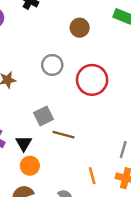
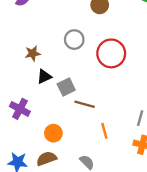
black triangle: (24, 143) -> (44, 77), moved, turned 35
orange line: (92, 176) -> (104, 131), moved

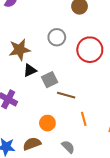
brown star: (33, 53) -> (20, 50), size x1.5
orange circle: (53, 133) -> (47, 123), moved

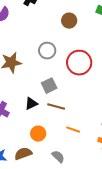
black triangle: (30, 70) -> (31, 104), moved
gray square: (50, 80) -> (49, 86), moved
orange line: (84, 119) -> (73, 130), turned -56

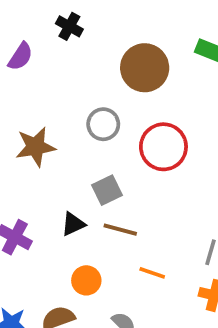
brown circle: (69, 21) -> (145, 68), size x1.6

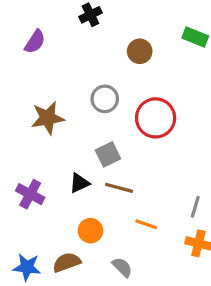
black cross: (69, 26) -> (90, 15), moved, turned 35
brown circle: (145, 68) -> (140, 51), size x0.6

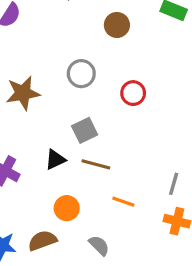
red circle: (156, 118) -> (133, 93), size x0.6

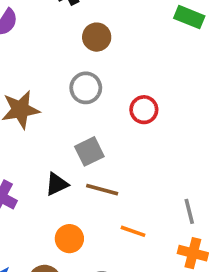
brown circle: (117, 25) -> (97, 37), moved
gray line: (174, 184) -> (189, 211), turned -30

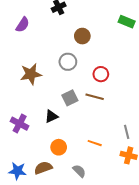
brown circle: (97, 37) -> (82, 36), moved
brown line: (102, 190) -> (95, 97), moved

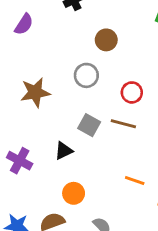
gray square: (70, 98) -> (89, 125), turned -35
orange line: (95, 143) -> (135, 181), moved

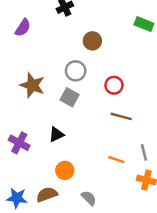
brown star: (35, 92) -> (32, 85), turned 30
brown line: (123, 124) -> (121, 116), moved
gray square: (89, 125) -> (70, 97), moved

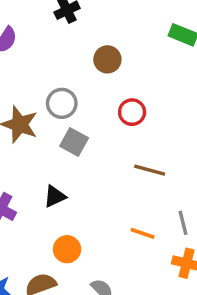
gray circle: (76, 71) -> (62, 103), moved
red circle: (114, 85) -> (132, 112), moved

